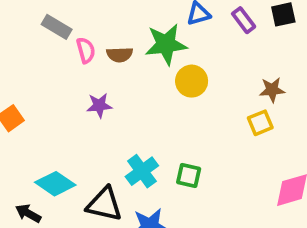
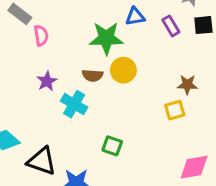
brown semicircle: (120, 55) -> (93, 75), moved
purple star: (99, 105) -> (47, 81), turned -30
cyan cross: (142, 171) -> (74, 104), moved, turned -30

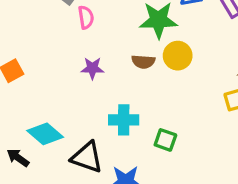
purple star: (47, 81) -> (92, 68), turned 30
cyan cross: (74, 104) -> (124, 120), moved, turned -30

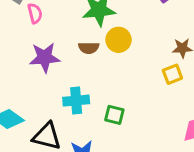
purple star: (92, 68) -> (45, 58), size x1.5

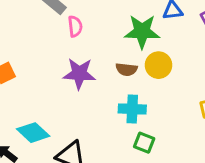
cyan cross: (76, 101) -> (132, 109), moved

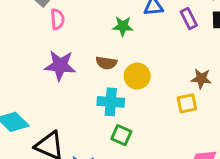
green star: (142, 31) -> (123, 26), size x0.6
yellow circle: (159, 65) -> (137, 76), moved

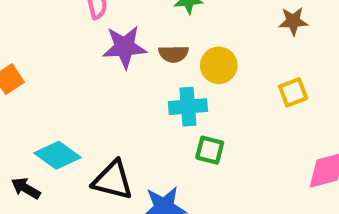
purple star: (60, 66) -> (124, 47), moved
brown star: (201, 79) -> (293, 21), moved

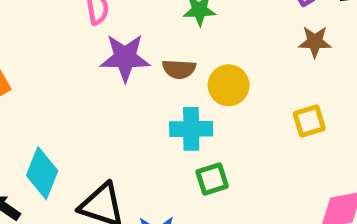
green square: (210, 150) -> (212, 179), turned -36
cyan diamond: (57, 155) -> (42, 173), turned 72

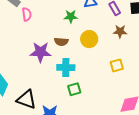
purple star: (125, 58) -> (40, 52), moved
yellow circle: (229, 85) -> (89, 39), moved

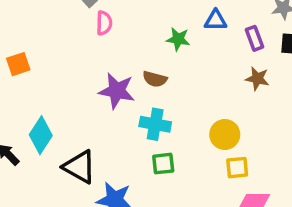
yellow circle: (89, 39) -> (225, 134), moved
yellow square: (117, 65) -> (237, 168), moved

